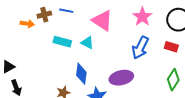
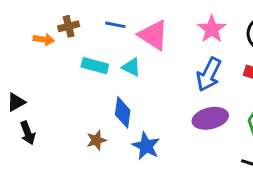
blue line: (66, 11) -> (115, 25), moved
purple ellipse: (121, 78) -> (210, 118), moved

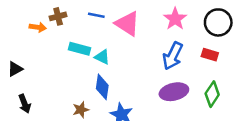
cyan triangle: (131, 67) -> (102, 57), moved
black triangle: (16, 102) -> (15, 69), moved

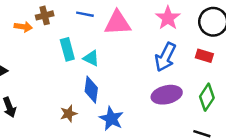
pink triangle: (127, 24) -> (118, 23), turned -36
cyan rectangle: (80, 49) -> (67, 49), turned 60

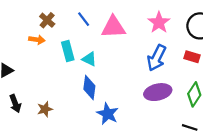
blue line: (85, 14) -> (84, 19), turned 42
brown cross: (45, 15) -> (47, 20), turned -35
orange arrow: (23, 27) -> (37, 40), moved
brown star: (69, 114) -> (45, 109), moved

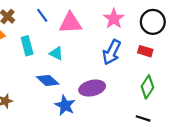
cyan triangle: (89, 59) -> (56, 53), moved
blue diamond: (89, 88) -> (48, 80), turned -55
purple ellipse: (158, 92) -> (92, 88), moved

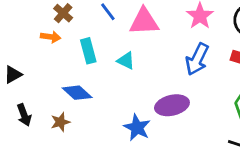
blue diamond: (48, 80) -> (77, 93), moved

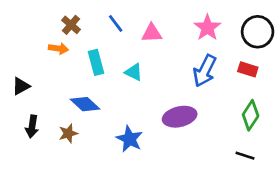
pink triangle: (144, 22) -> (152, 33), size x0.7
black arrow: (24, 115) -> (32, 126), turned 30
blue star: (137, 128) -> (129, 139), moved

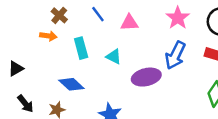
purple ellipse: (180, 117) -> (146, 77), moved
black arrow: (32, 126) -> (25, 104), turned -48

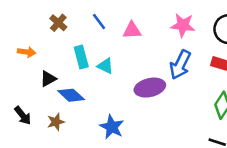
pink star: (178, 18) -> (183, 25), turned -30
orange arrow: (48, 36) -> (27, 52), moved
cyan triangle: (114, 56) -> (105, 66), moved
black triangle: (16, 69) -> (48, 79), moved

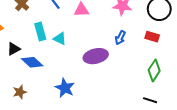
blue arrow: (180, 65) -> (120, 38), size x0.6
brown star: (56, 122) -> (20, 92), moved

